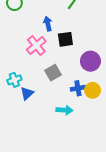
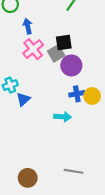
blue arrow: (48, 24) -> (28, 26), moved
purple circle: (90, 61) -> (71, 65), moved
gray square: (53, 73) -> (56, 53), moved

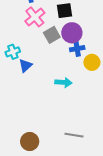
gray square: (56, 53) -> (52, 35), moved
blue cross: (77, 94) -> (77, 49), moved

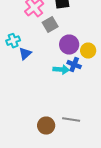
purple circle: (72, 33) -> (69, 45), moved
blue cross: (77, 49) -> (74, 65), moved, turned 32
brown circle: (30, 141) -> (46, 126), moved

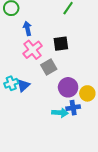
blue triangle: (25, 54) -> (23, 85), moved
blue cross: (74, 65) -> (73, 108), turned -32

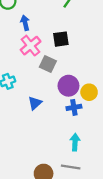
gray square: (49, 67) -> (48, 64), turned -35
blue triangle: (23, 85) -> (35, 103), moved
cyan arrow: (60, 113) -> (75, 142), moved, turned -91

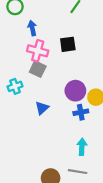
pink cross: (31, 46) -> (38, 51), turned -36
gray square: (48, 64) -> (38, 69), moved

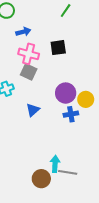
blue arrow: (32, 28) -> (23, 32), turned 88
cyan arrow: (82, 147) -> (55, 164), moved

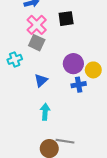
pink cross: (29, 54) -> (37, 25), turned 30
cyan arrow: (55, 164) -> (45, 112), moved
gray line: (68, 172) -> (65, 141), moved

